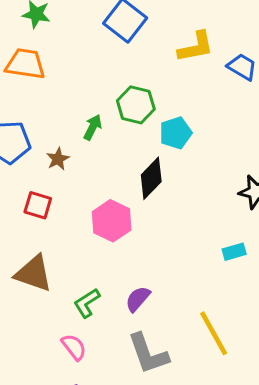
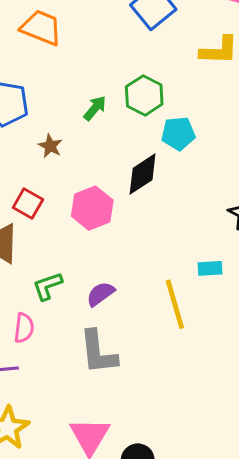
brown star: (58, 159) -> (50, 146), moved, turned -30
red square: (38, 205) -> (28, 203), moved
yellow line: (214, 333) -> (175, 304), moved
pink semicircle: (74, 347) -> (24, 328), turned 32

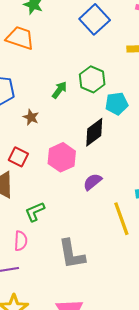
purple semicircle: (100, 294) -> (92, 182), moved

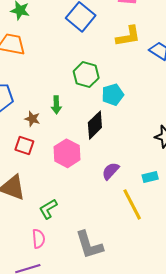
green arrow: (59, 90) -> (56, 105), moved, turned 150
red square: (18, 157) -> (24, 146), moved
purple semicircle: (92, 182) -> (111, 171), moved

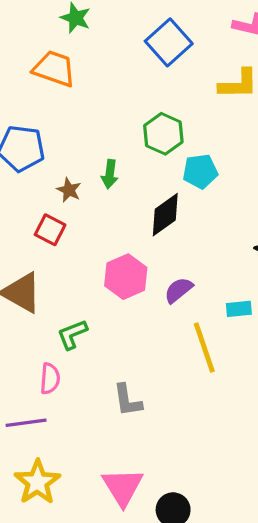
pink hexagon: (67, 153) -> (126, 277), moved
gray L-shape: (89, 245) -> (127, 400), size x0.7

